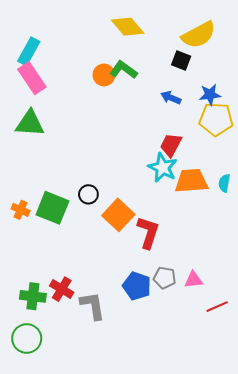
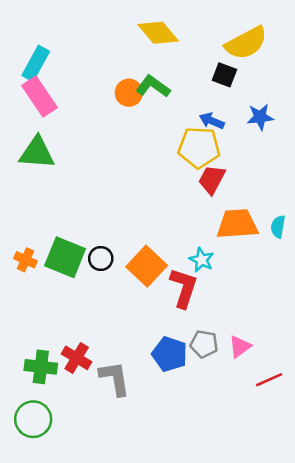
yellow pentagon: (216, 119) -> (199, 148), moved
cyan star: (163, 168) -> (201, 260), moved, size x0.7
black circle: (88, 194) -> (101, 258), moved
pink triangle: (193, 280) -> (240, 346), turned -30

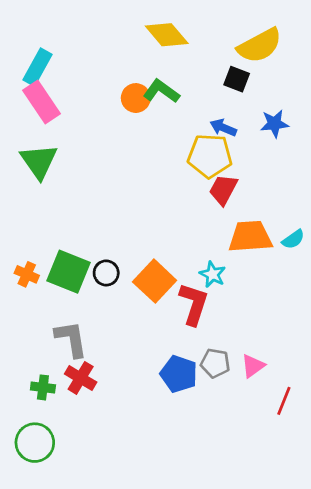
green triangle: (37, 153) -> (39, 161), turned 51
cyan semicircle: (278, 227) -> (293, 239), turned -135
green cross: (41, 367) -> (43, 387), size x0.7
gray L-shape: (115, 378) -> (71, 339), moved
red line: (269, 380) -> (284, 401), turned -44

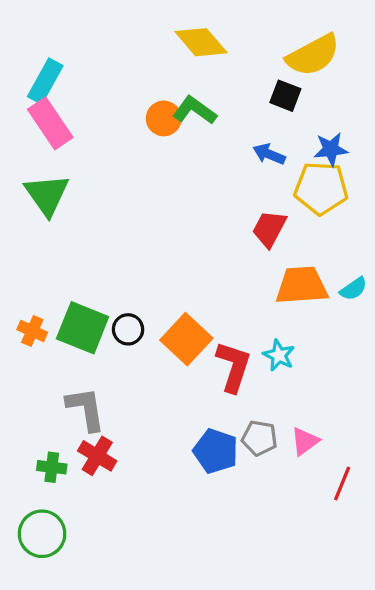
yellow pentagon: (210, 156) -> (321, 188), moved
cyan star: (212, 274) -> (279, 355), moved

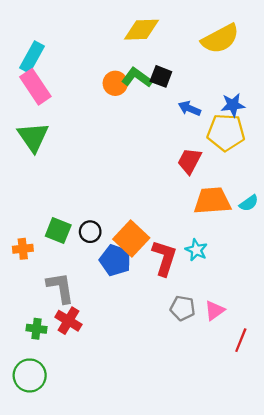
yellow diamond: (201, 42) -> (142, 30), turned -51
black square: (285, 96) -> (161, 76), moved
green square: (83, 328) -> (58, 231), size x0.7
orange cross: (32, 331) -> (23, 249), moved, turned -30
blue pentagon: (216, 451) -> (115, 260), moved

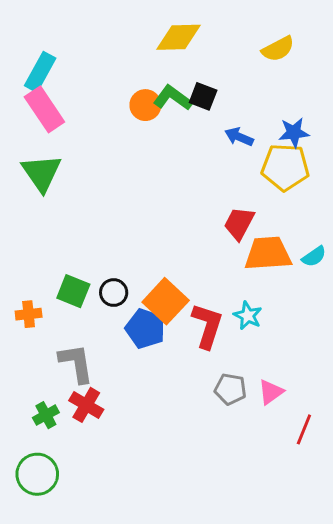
yellow semicircle: (220, 39) -> (278, 49), size x0.7
red trapezoid: (189, 161) -> (239, 223), moved
green cross: (37, 329) -> (46, 415), turned -36

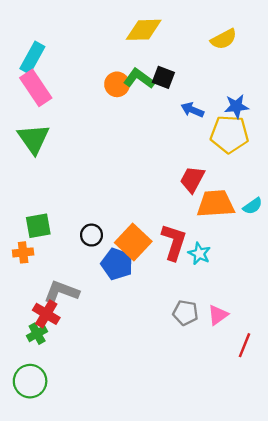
green square: (73, 291) -> (38, 226), moved, turned -32
red L-shape: (207, 326) -> (174, 242), moved
gray L-shape: (76, 363) -> (61, 292), turned -60
red cross: (86, 405) -> (46, 314), moved

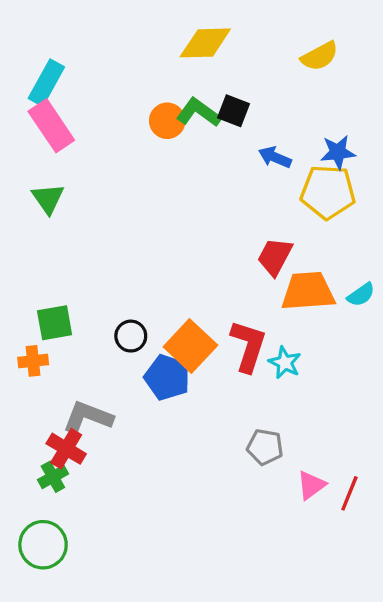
green triangle: (34, 139) -> (48, 199), size x0.7
pink triangle: (218, 315) -> (311, 485), moved

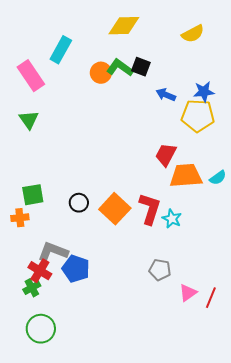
cyan rectangle: (46, 83) -> (61, 50), moved
blue pentagon: (167, 377) -> (76, 269), moved
green circle: (43, 545) -> (41, 329), moved

